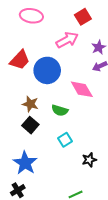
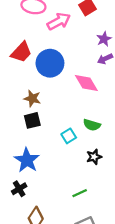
pink arrow: (67, 40) -> (59, 21), moved
green semicircle: (60, 110) -> (92, 125), moved
black square: (30, 125) -> (32, 120), turned 35

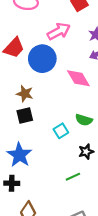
pink arrow: (59, 21) -> (59, 31), moved
black cross: (19, 189) -> (12, 183), turned 32
green line: (80, 193) -> (73, 177), moved

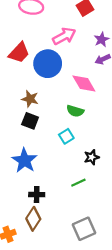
black square: (25, 116) -> (30, 121), turned 35
green semicircle: (84, 120) -> (75, 111), moved
black cross: (12, 183) -> (37, 195), moved

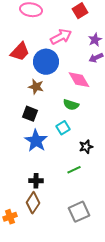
brown star: (30, 99) -> (36, 87), moved
blue star: (25, 161) -> (36, 141), moved

